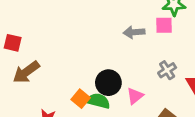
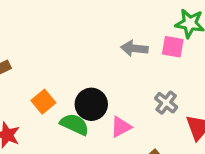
gray cross: (167, 70) -> (166, 103), turned -30
orange square: (81, 99) -> (43, 102), moved

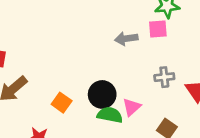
gray cross: (166, 103) -> (164, 77), turned -30
green semicircle: (75, 124) -> (110, 115), moved

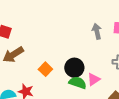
gray arrow: (126, 39) -> (97, 31), turned 77

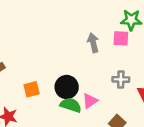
orange square: (45, 69) -> (32, 89), turned 32

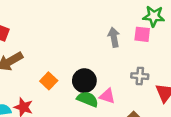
orange square: (32, 89) -> (49, 81), turned -35
pink triangle: (90, 101) -> (107, 96), turned 49

